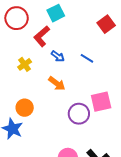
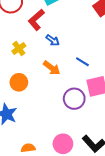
blue line: (87, 58) -> (82, 62), moved
orange circle: (25, 108) -> (19, 82), moved

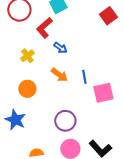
blue line: (82, 62) -> (84, 77), moved, turned 48
purple circle: (74, 99) -> (65, 121), moved

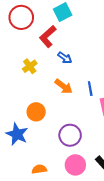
orange circle: (27, 89) -> (36, 112), moved

